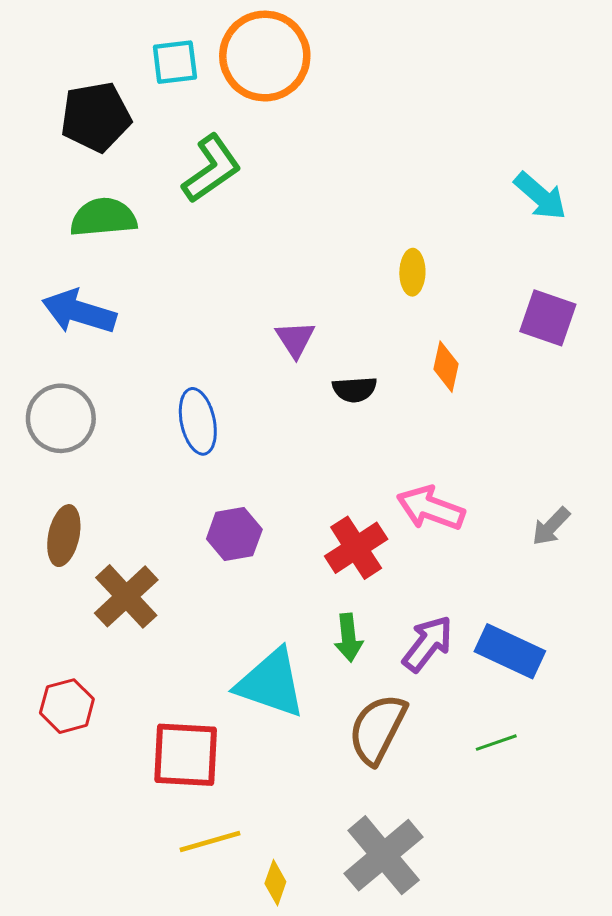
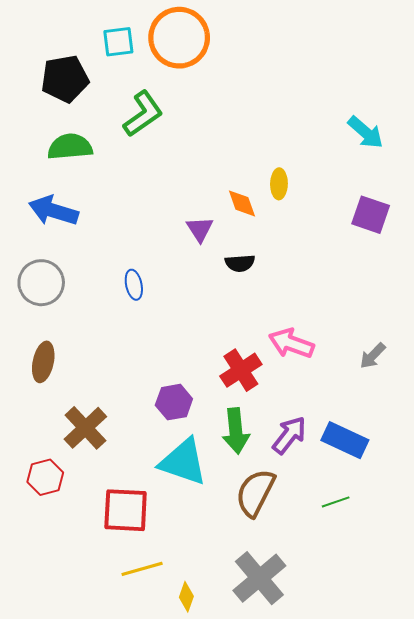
orange diamond: (446, 367) -> (242, 203), moved, turned -32
blue ellipse: (198, 421) -> (134, 285), size x0.7
purple hexagon: (234, 534) -> (174, 402), moved
brown cross: (126, 596) -> (85, 428), moved
green arrow: (349, 638) -> (236, 431), size x1.4

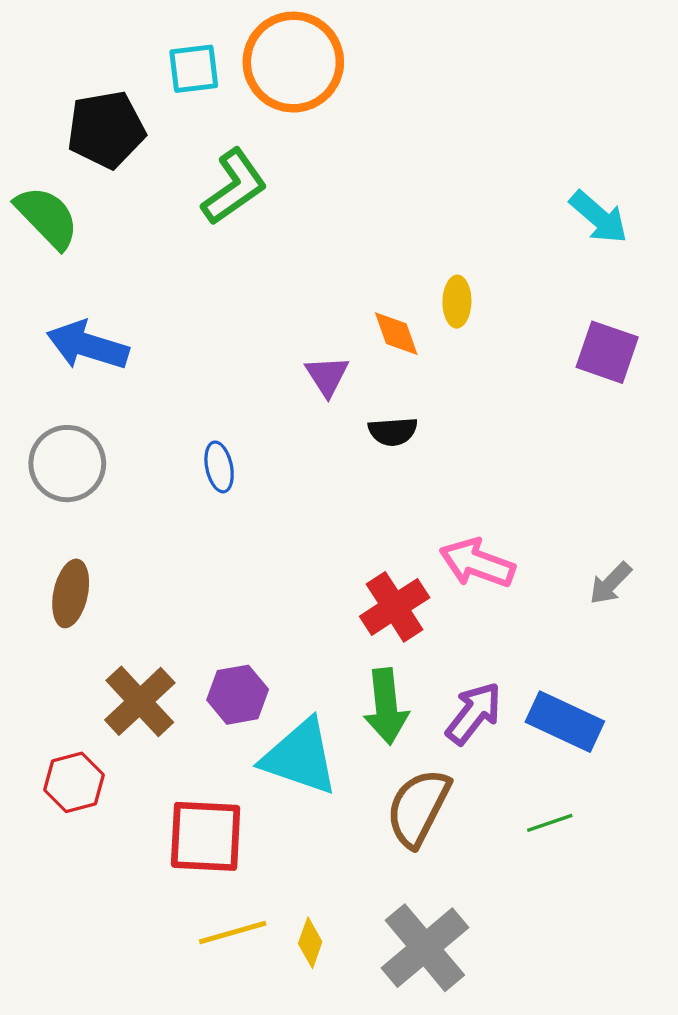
green semicircle: (70, 147) -> (47, 217), moved, turned 51
purple hexagon: (174, 402) -> (238, 695), moved
yellow diamond: (186, 597) -> (310, 943), moved

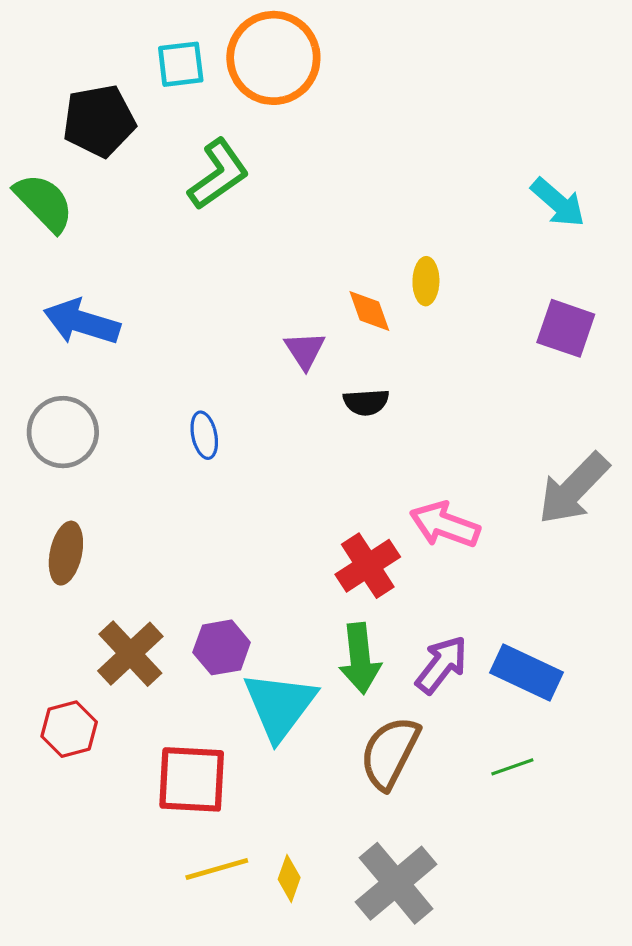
gray arrow: (610, 583) -> (574, 489), moved, size x1.8
cyan triangle: (300, 757) -> (280, 706), turned 48

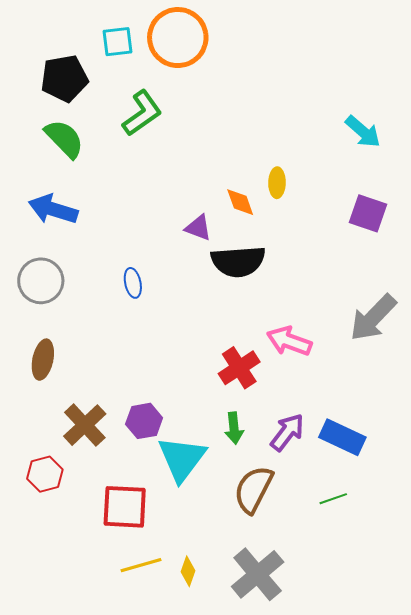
green semicircle: (44, 203) -> (64, 139), moved
purple triangle: (305, 350) -> (198, 228), turned -36
black semicircle: (366, 402) -> (238, 261), size x1.8
green arrow: (360, 658) -> (234, 428), size x0.7

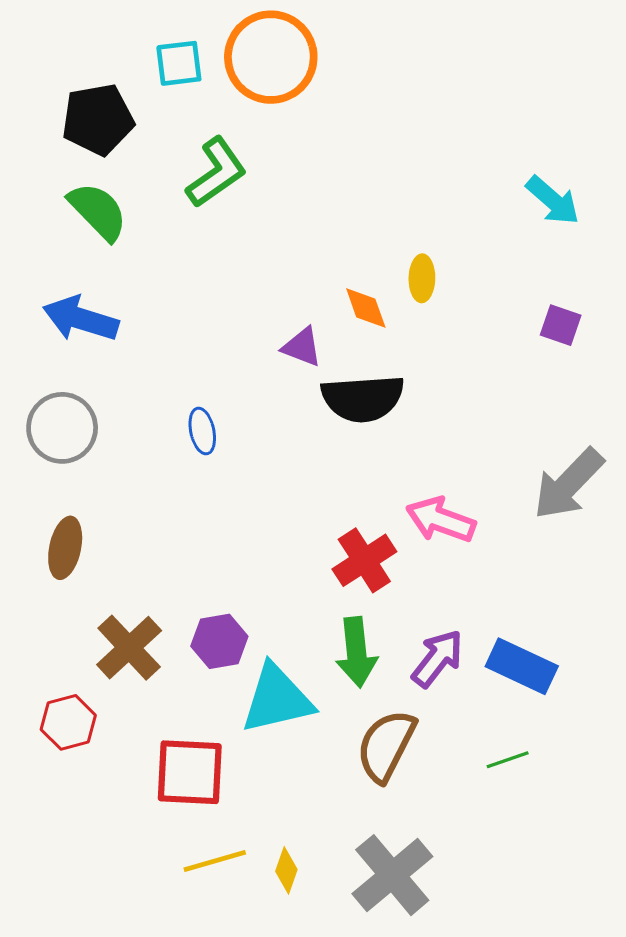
purple square: (368, 213) -> (561, 325), size x0.7
green arrow: (234, 428) -> (356, 652), size x1.4
cyan triangle: (182, 459) -> (277, 699), turned 40

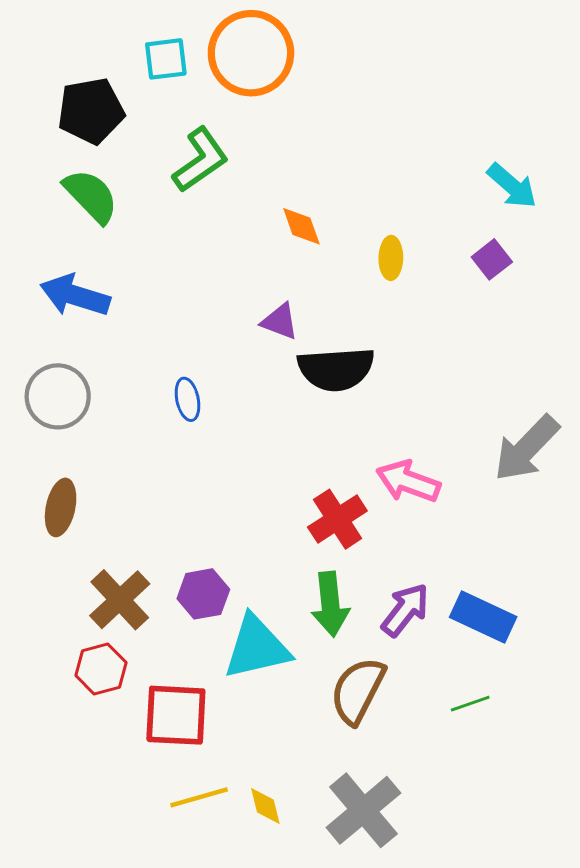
orange diamond: (366, 308) -> (301, 226), moved
purple square: (561, 325) -> (492, 259), moved, turned 33
red hexagon: (68, 722) -> (101, 669), moved
yellow diamond: (286, 870) -> (265, 806), turned -33

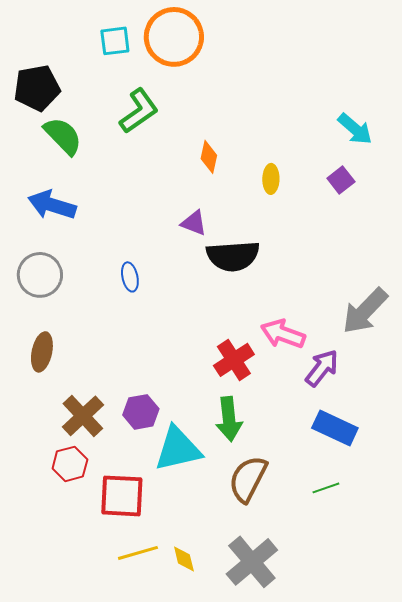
black pentagon: (91, 111) -> (37, 88), moved
orange diamond: (301, 226) -> (209, 157), turned 32
purple arrow: (405, 610) -> (322, 368), moved

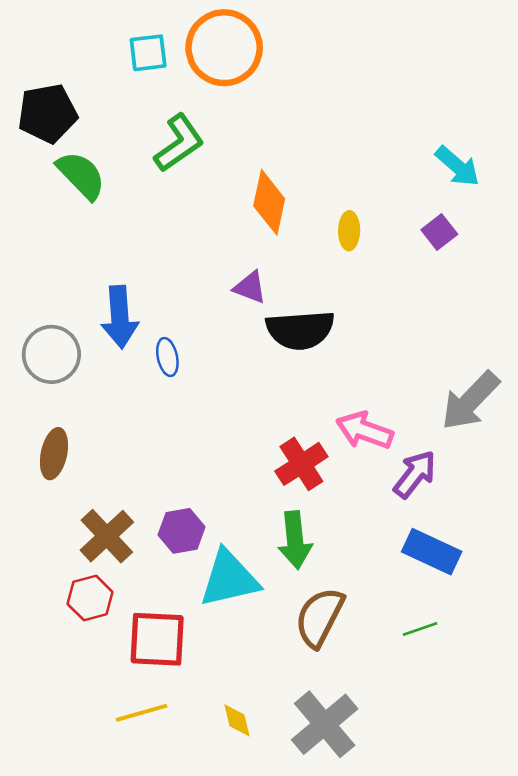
orange diamond: (209, 157) -> (269, 202), size x1.5
blue arrow: (52, 205) -> (120, 317), moved, turned -111
yellow line: (138, 553) -> (142, 713), moved

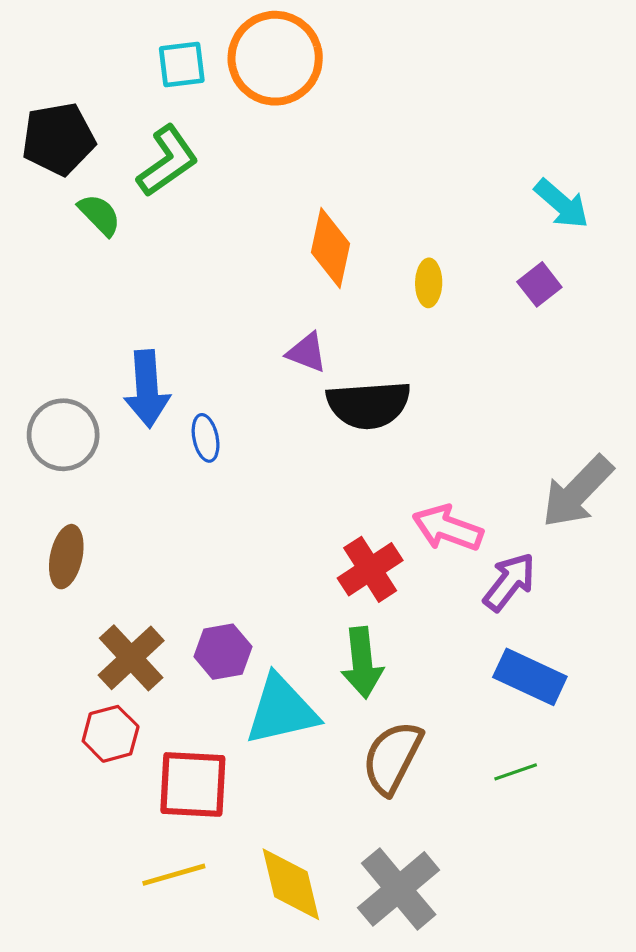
green L-shape: (179, 143) -> (168, 161), moved
green semicircle: (81, 175) -> (100, 215), size x0.7
yellow diamond: (237, 720) -> (291, 884), size x1.8

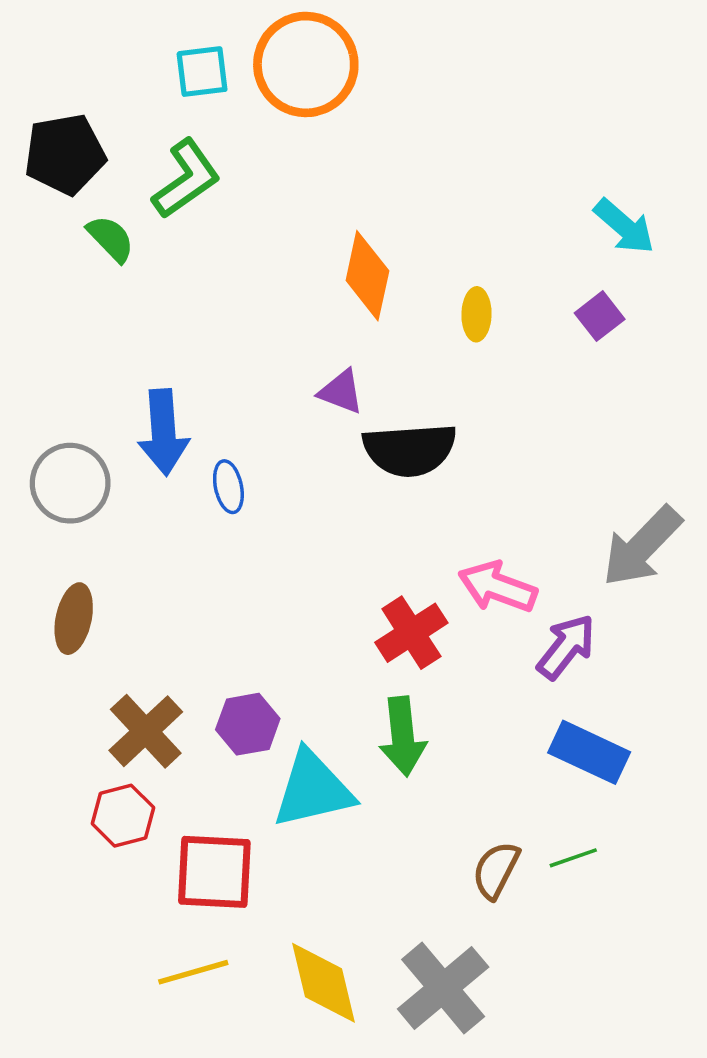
brown semicircle: (392, 758) -> (496, 870), moved, size x0.7

